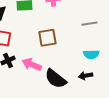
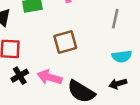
gray line: (89, 24) -> (115, 19), turned -63

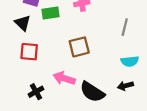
black cross: (20, 76) -> (36, 92), moved

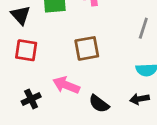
black semicircle: (92, 92) -> (99, 104), size x0.7

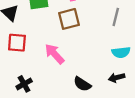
brown square: (87, 48) -> (69, 19), moved
pink arrow: (66, 85) -> (54, 54), moved, turned 30

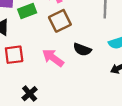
black semicircle: (82, 84) -> (82, 49), moved

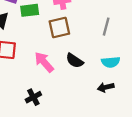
black cross: (30, 94) -> (33, 97), moved

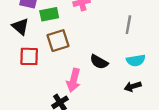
brown square: (59, 27) -> (58, 41), moved
pink arrow: (44, 62) -> (74, 80), moved, turned -120

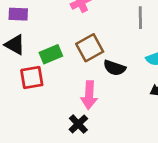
green rectangle: (49, 14) -> (51, 54), moved
brown square: (58, 41) -> (90, 48), moved

